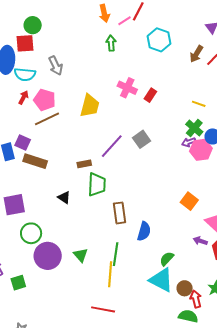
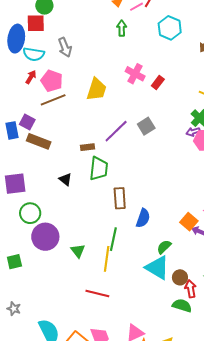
orange square: (189, 201) -> (189, 222), moved
green triangle: (81, 255) -> (78, 251), moved

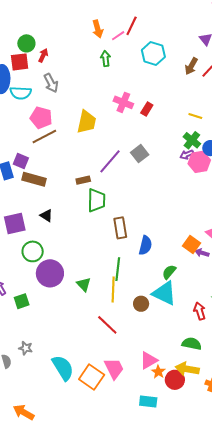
red arrow: (31, 77) -> (43, 55), moved
black triangle: (65, 179) -> (46, 216), moved
brown circle: (180, 277) -> (141, 304), moved
red line: (97, 294) -> (107, 325), turned 35
green semicircle: (182, 306) -> (192, 344), moved

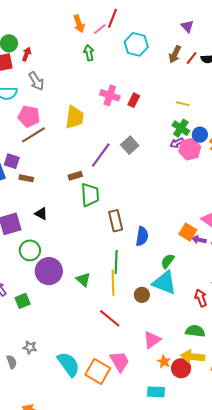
brown rectangle: (34, 179) -> (26, 178), size x0.6
pink triangle: (149, 360) -> (152, 340), moved

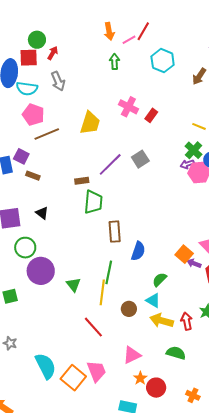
pink pentagon: (29, 116) -> (33, 115), moved
cyan triangle: (164, 283) -> (153, 300), size x0.6
yellow arrow: (193, 357) -> (162, 321), moved

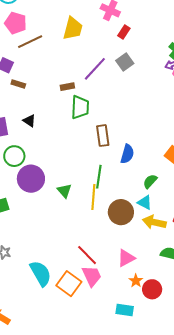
red rectangle: (151, 115) -> (124, 32), moved
brown circle: (129, 309) -> (121, 212), size x1.6
red line: (93, 327) -> (87, 255), moved

